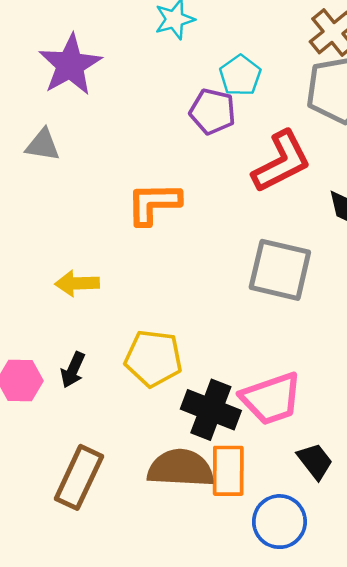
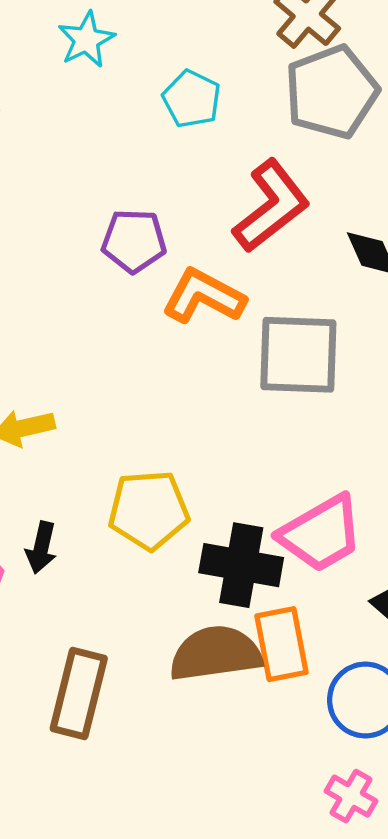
purple pentagon: (213, 112) -> (134, 241), moved
orange L-shape: (154, 203) -> (204, 296), moved, turned 40

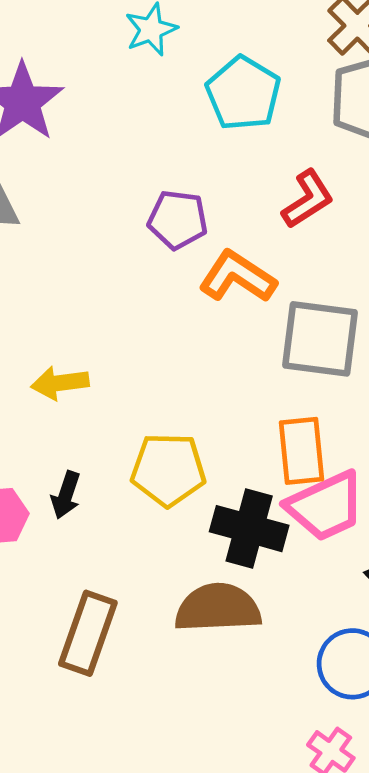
cyan pentagon: (192, 99) -> (243, 93), size x1.4
red L-shape: (271, 206) -> (308, 199), size x0.7
orange rectangle: (282, 644) -> (302, 451), moved

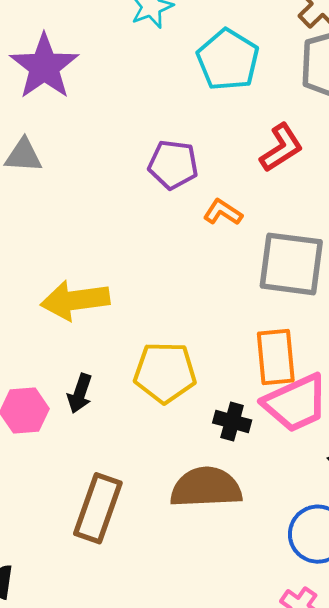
orange L-shape: (237, 277) -> (223, 212), size x0.6
yellow arrow: (60, 383) -> (75, 300), size x1.4
black cross: (249, 529) -> (232, 421), size x0.6

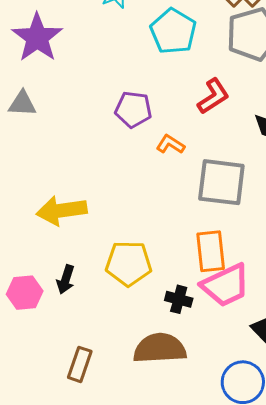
brown rectangle: (98, 508) -> (80, 364), size x0.7

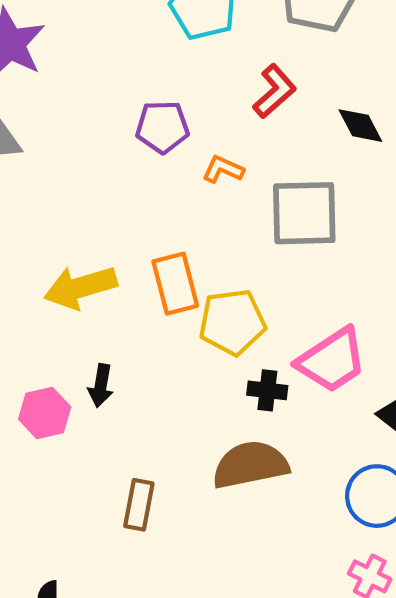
orange rectangle: (211, 251) -> (175, 284), moved
yellow pentagon: (129, 263) -> (232, 322), moved

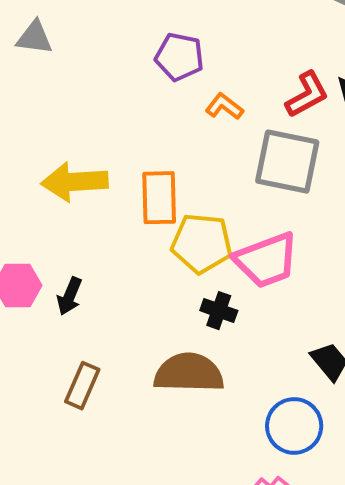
red L-shape: (275, 91) -> (307, 95), moved
pink trapezoid: (332, 360) -> (266, 260), moved
black arrow: (101, 386) -> (70, 296), moved

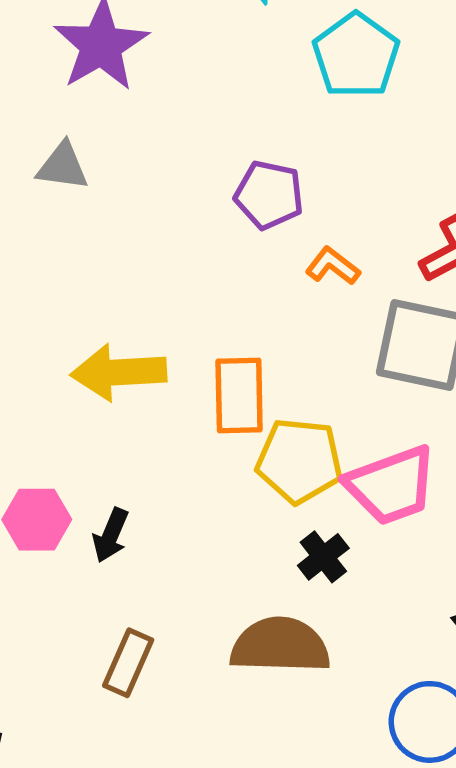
black cross: (219, 311) -> (323, 557), turned 32

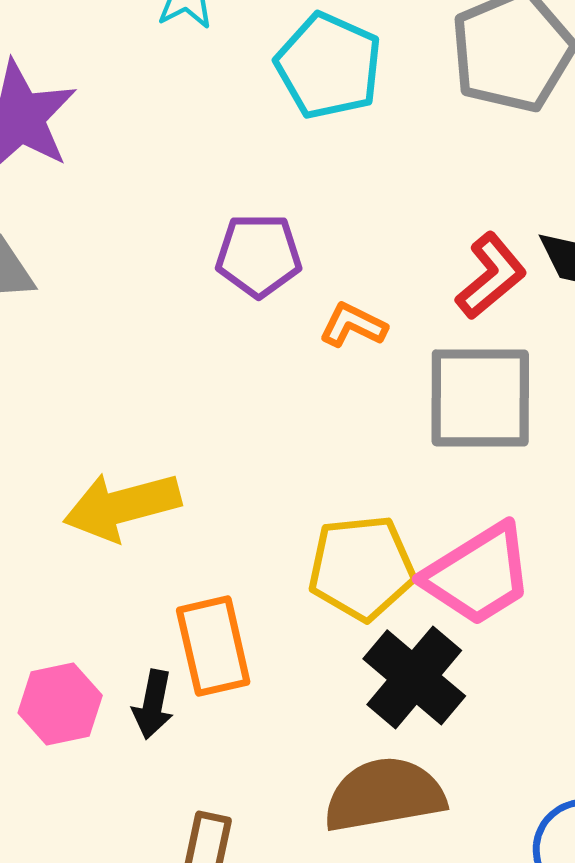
orange rectangle: (239, 395) -> (213, 646), moved
black cross: (323, 557) -> (414, 677), size x1.6

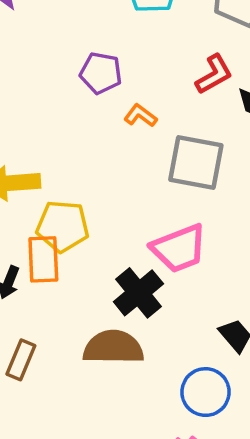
red L-shape: (491, 276) -> (214, 74), moved
yellow pentagon: (362, 568) -> (63, 226), moved

